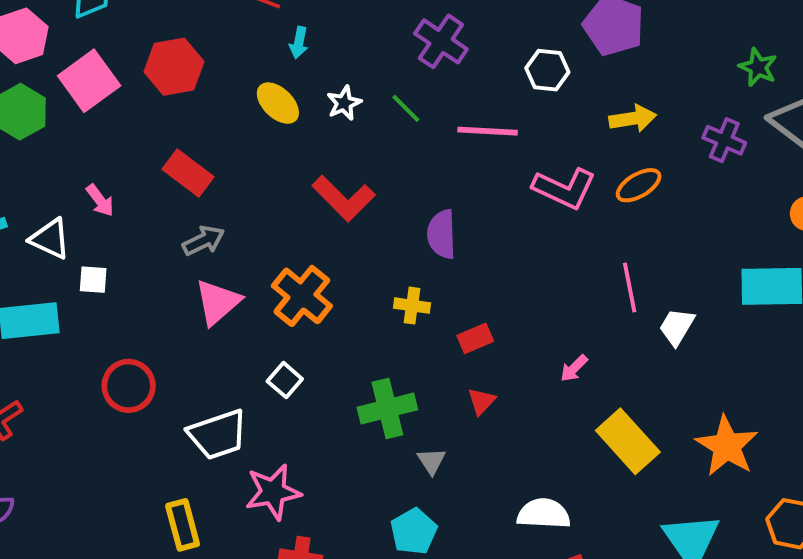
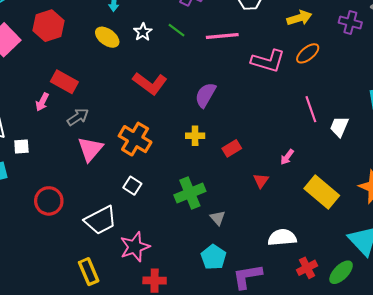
pink arrow: (100, 200) -> (42, 102), moved, turned 72
purple semicircle: (442, 234) -> (205, 95), turned 40
red triangle: (481, 401) -> (261, 181), moved

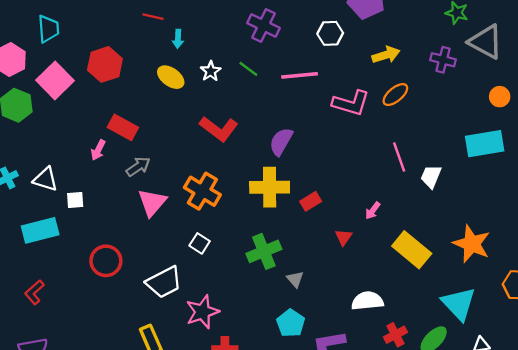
yellow cross: (195, 136) -> (270, 187), size x1.8

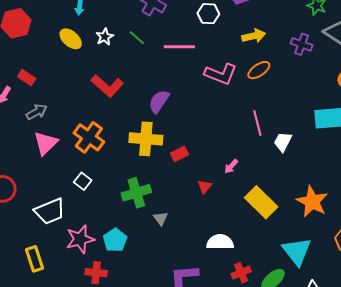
red rectangle: (123, 127) -> (27, 78), size x0.7
cyan pentagon: (291, 323) -> (115, 240), moved

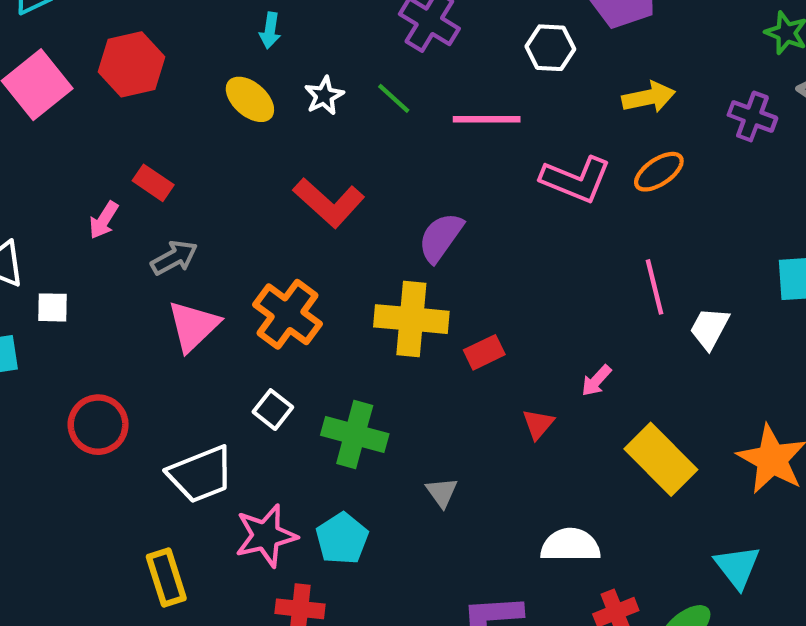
green cross: (136, 193) -> (355, 434), moved, turned 32
cyan triangle: (297, 251) -> (737, 567), size x0.7

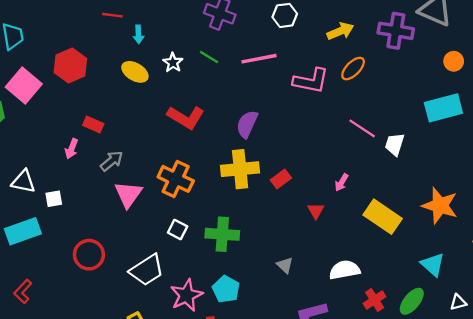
purple cross: (752, 116) -> (396, 31), size x1.4
pink line: (654, 287) -> (362, 128), turned -32
gray triangle: (442, 492) -> (285, 265), moved

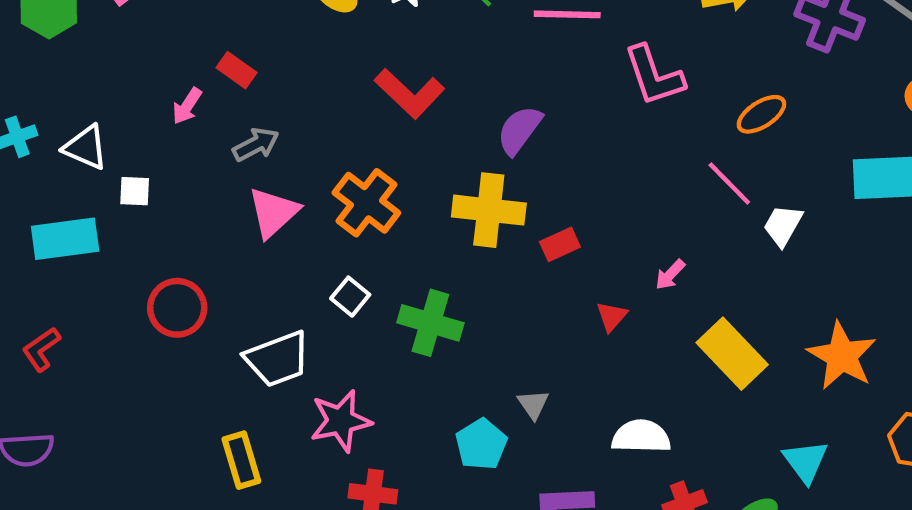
orange ellipse: (353, 69) -> (761, 114), moved
pink L-shape: (311, 81) -> (654, 76), turned 48
cyan pentagon: (226, 289) -> (481, 444), moved

